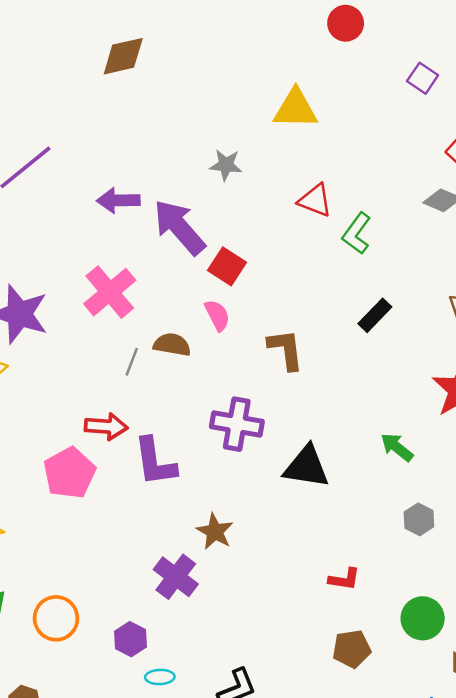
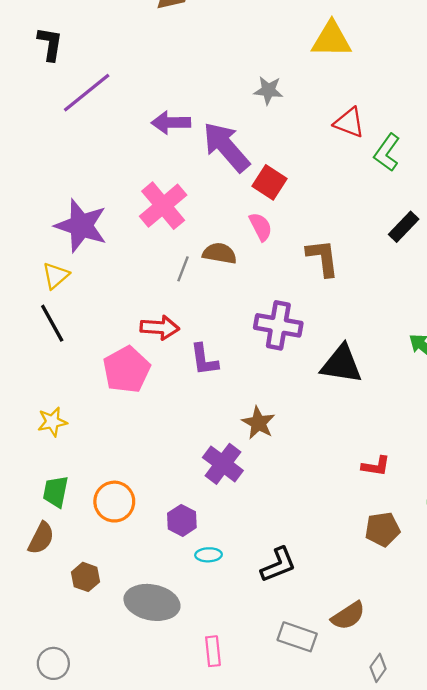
purple L-shape: (155, 462) -> (204, 360), size x0.7

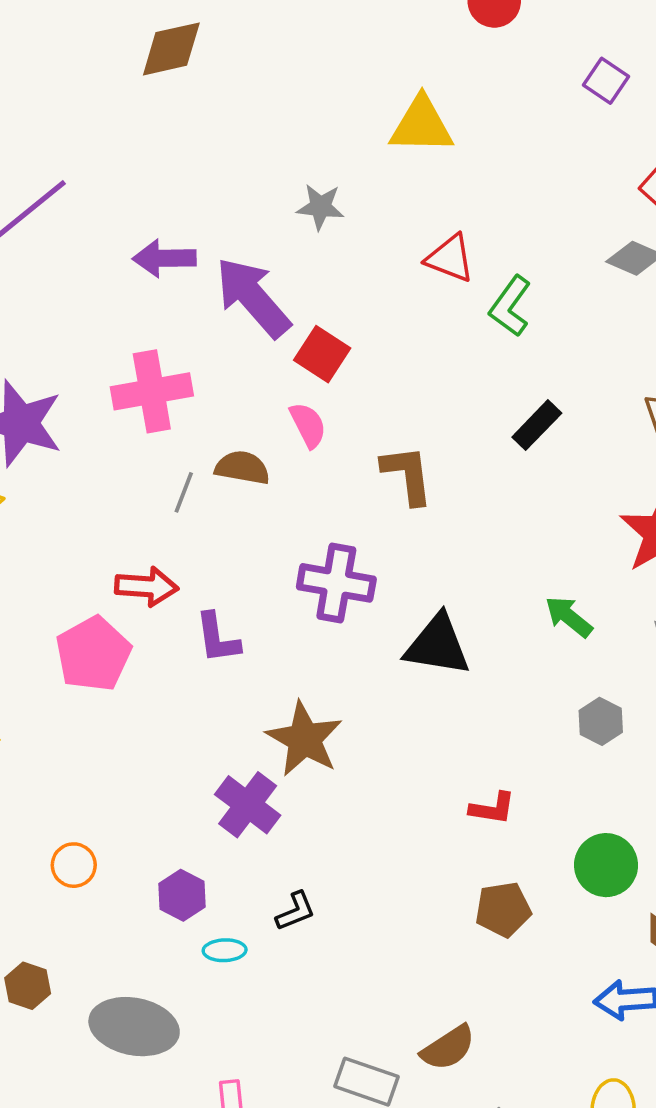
pink cross: (163, 206) -> (152, 391), turned 30
brown star: (258, 423) -> (304, 739), size x1.4
orange circle: (114, 502) -> (74, 865), size x0.7
black L-shape: (278, 565) -> (296, 911), moved, size x0.7

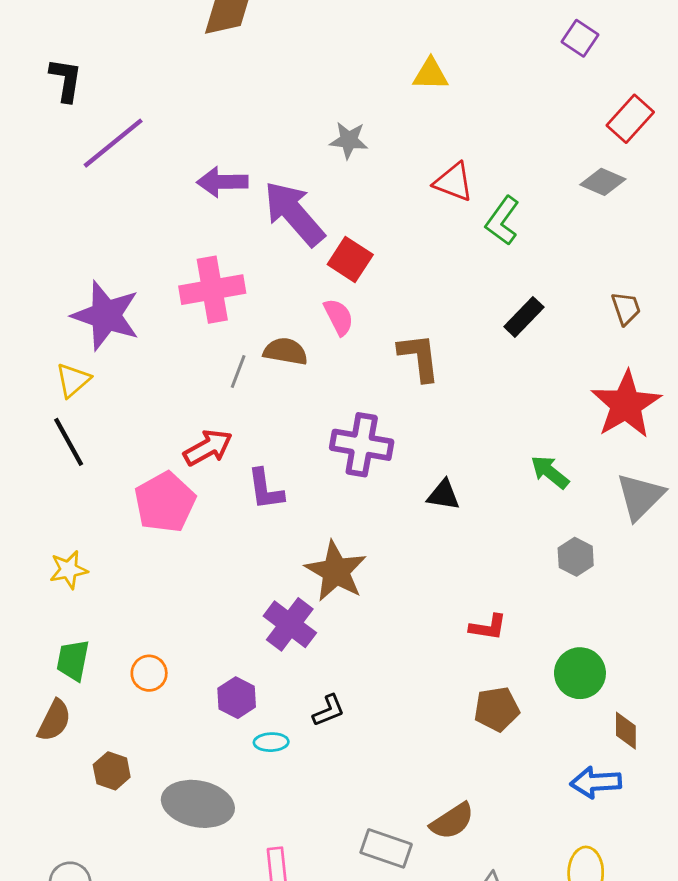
yellow triangle: (422, 125) -> (431, 74), size x0.7
red arrow: (146, 587) -> (208, 448), turned -33
black triangle: (437, 645) -> (444, 495), size x0.6

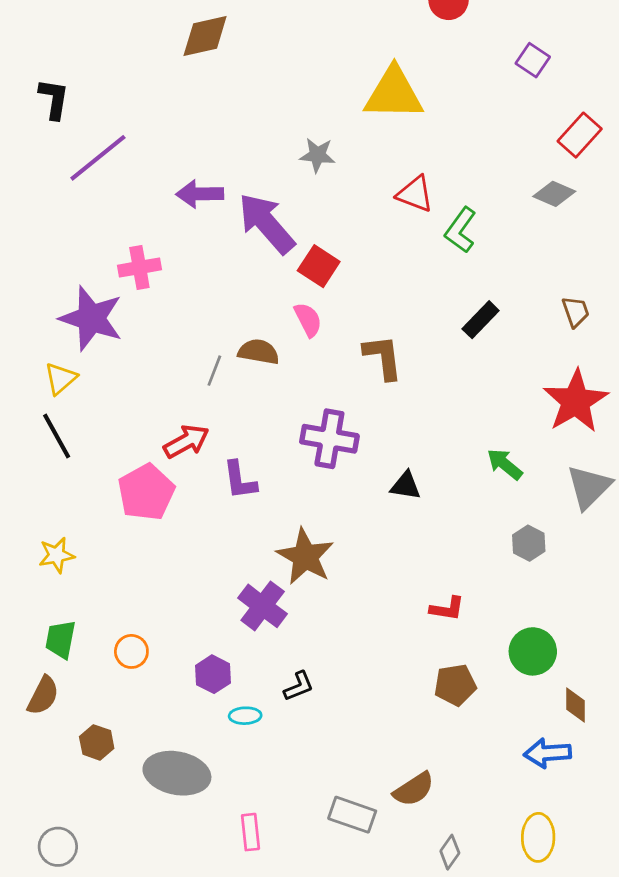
yellow triangle: (431, 74) -> (394, 94), size x1.8
pink cross: (212, 290) -> (139, 268), moved, size x0.7

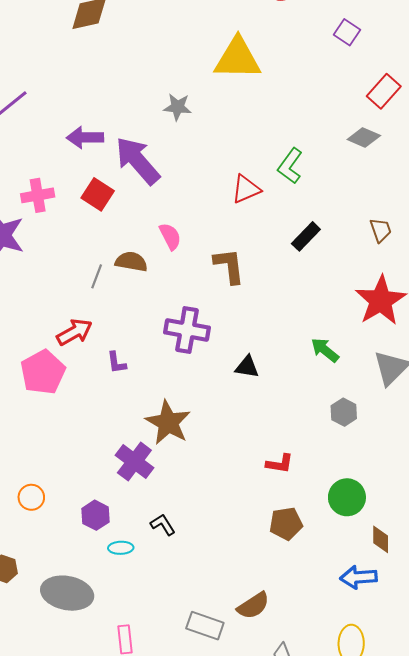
red triangle: (415, 194) -> (246, 189), moved, turned -44
red square: (319, 266) -> (98, 194), moved
purple L-shape: (240, 480) -> (117, 363), size x0.7
black L-shape: (299, 686) -> (163, 525), turned -100

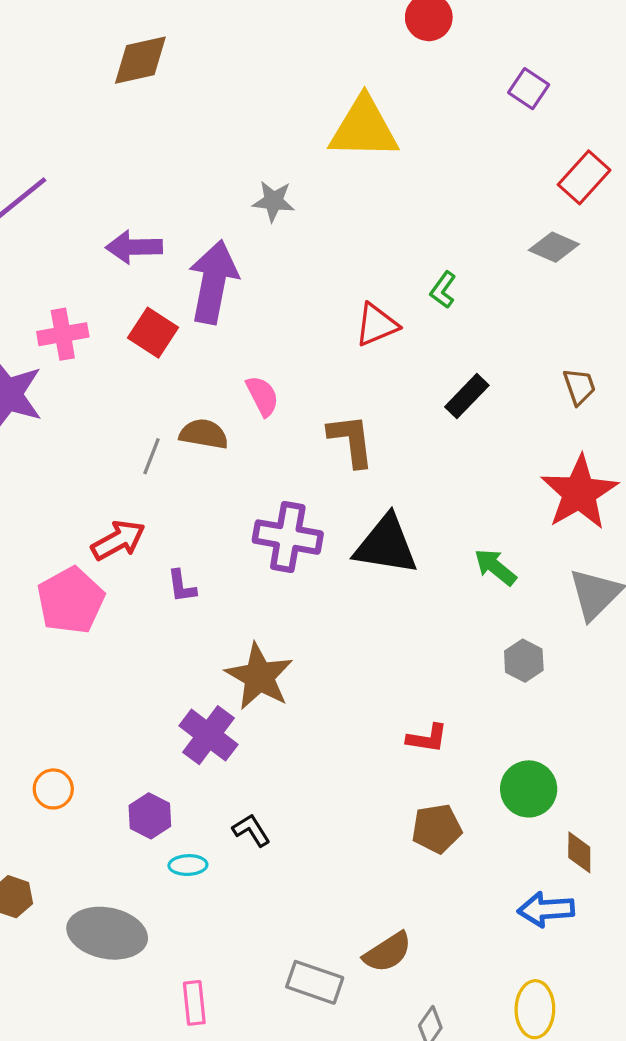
purple arrow: (138, 161) -> (213, 282), turned 52
green L-shape: (290, 166) -> (443, 290), size x0.7
black triangle: (247, 367) -> (386, 545), moved, size x1.8

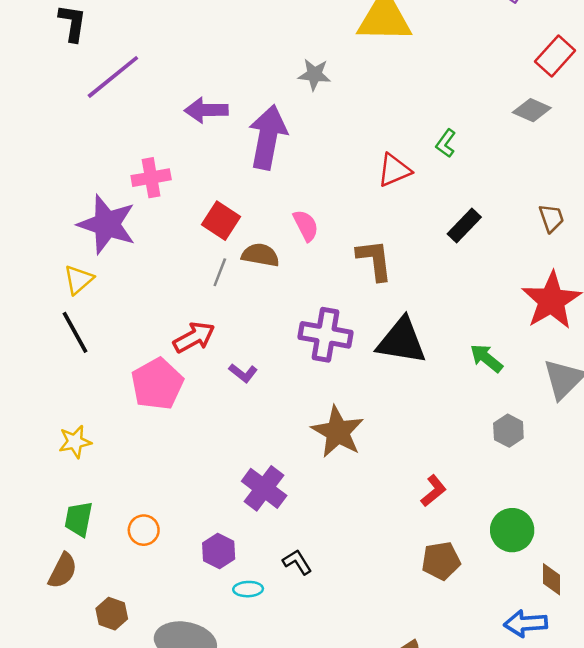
red square: (153, 333) -> (221, 221), moved
purple L-shape: (182, 586) -> (243, 373), turned -44
brown star: (259, 676) -> (338, 432), moved
red L-shape: (427, 738) -> (434, 491), turned -48

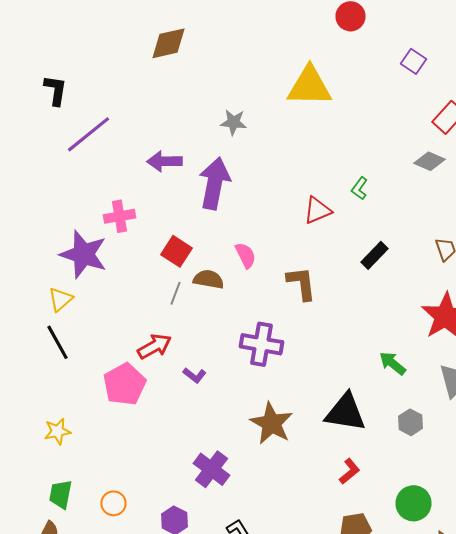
gray star: (314, 74) -> (234, 122), moved
black triangle: (402, 341) -> (346, 412), moved

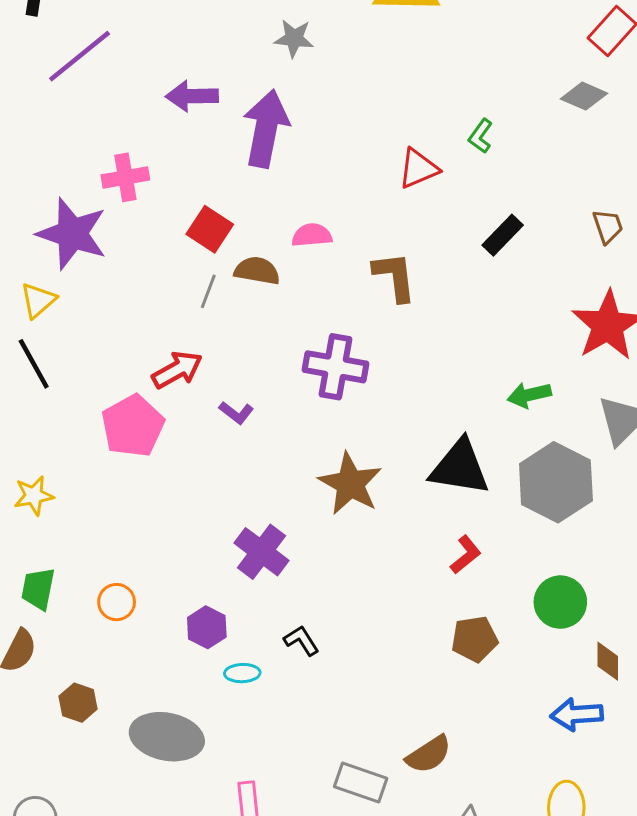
pink semicircle: (246, 255) -> (312, 235), turned -68
green arrow: (392, 363) -> (529, 395), turned -52
gray hexagon: (410, 422) -> (556, 482), size x2.0

